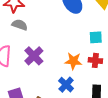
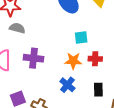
cyan square: (96, 37) -> (81, 38), moved
purple cross: (34, 56) -> (33, 58), turned -36

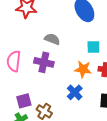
gray semicircle: (17, 28) -> (52, 39), moved

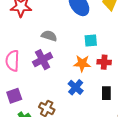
purple cross: (44, 62) -> (43, 60), turned -36
purple square: (24, 101) -> (14, 96), moved

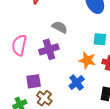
purple square: (14, 96) -> (34, 81), moved

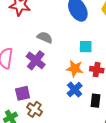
purple cross: (49, 49) -> (36, 60), turned -30
blue cross: (77, 83) -> (75, 90), moved

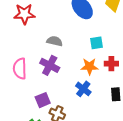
blue cross: (75, 90) -> (83, 89), moved

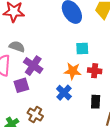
gray semicircle: (55, 41) -> (17, 47), moved
purple square: (43, 100) -> (21, 85), moved

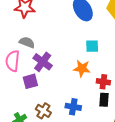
red cross: (95, 71) -> (103, 82), moved
blue cross: (64, 93) -> (73, 107), moved, turned -35

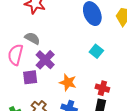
cyan square: (92, 46) -> (96, 51), turned 32
orange star: (82, 68) -> (68, 82), moved

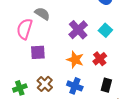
purple cross: (45, 60) -> (78, 30), moved
red cross: (102, 88) -> (100, 59), moved, turned 32

